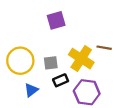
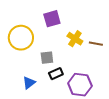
yellow cross: (81, 59) -> (75, 39), moved, size x0.7
yellow circle: (20, 61) -> (21, 38), moved

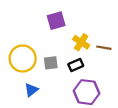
yellow circle: (21, 38) -> (23, 59), moved
black rectangle: (56, 74) -> (76, 65), moved

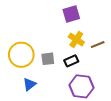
purple square: (56, 21) -> (71, 14), moved
brown line: (104, 48) -> (98, 45), turned -32

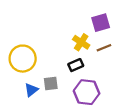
purple square: (71, 14) -> (101, 23), moved
gray square: (48, 59) -> (51, 83), moved

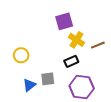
purple square: (101, 23) -> (64, 21), moved
yellow circle: (23, 59) -> (21, 55), size x0.6

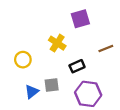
purple square: (64, 21) -> (80, 19), moved
yellow cross: (76, 40) -> (57, 43), moved

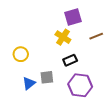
yellow cross: (57, 43) -> (63, 37), moved
brown line: (106, 49) -> (96, 36), moved

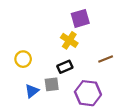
brown line: (96, 36) -> (106, 59), moved
black rectangle: (70, 60) -> (65, 67), moved

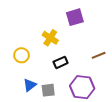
yellow cross: (69, 40) -> (50, 38), moved
gray square: (52, 84) -> (48, 90), moved

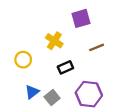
brown line: (99, 55) -> (97, 47), moved
gray square: (48, 90) -> (52, 97), turned -32

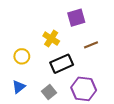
black rectangle: (65, 67) -> (62, 64), size x1.5
blue triangle: (32, 92) -> (19, 87), moved

